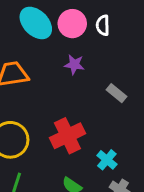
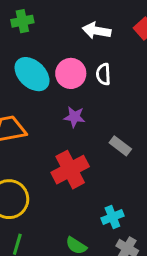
red cross: (67, 136) -> (70, 170), moved
cyan cross: (107, 160) -> (112, 217), turned 30

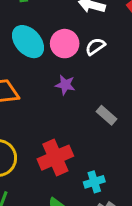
white semicircle: (103, 74) -> (95, 46), turned 54
red cross: (70, 170) -> (55, 158), moved

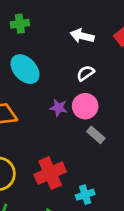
pink circle: (65, 44) -> (85, 106), moved

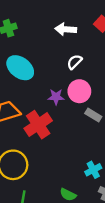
red cross: (50, 173) -> (38, 125), moved

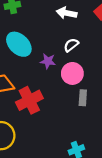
purple star: (56, 97) -> (48, 61), moved
gray rectangle: (93, 115) -> (83, 98), turned 56

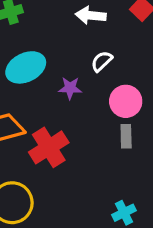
cyan ellipse: (19, 44) -> (26, 67), turned -65
pink circle: (72, 73) -> (126, 101), moved

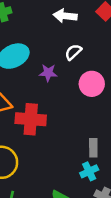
gray rectangle: (126, 136) -> (93, 148), moved
red cross: (49, 147) -> (31, 119), turned 36

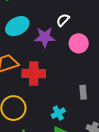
purple star: (48, 73) -> (45, 37), size x1.5
cyan cross: (89, 171) -> (58, 113), moved

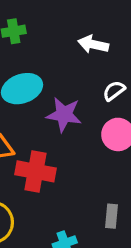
white semicircle: (63, 20) -> (114, 91), moved

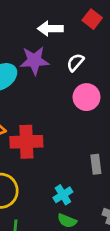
purple star: (64, 115) -> (34, 61), moved

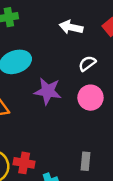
purple star: (34, 61) -> (48, 91), moved
red cross: (26, 142) -> (24, 163), moved, size x0.7

